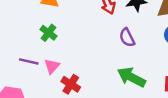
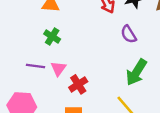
green arrow: (131, 77) -> (136, 72), turned -80
red cross: (71, 84) -> (78, 84), turned 30

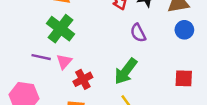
green cross: (52, 37) -> (61, 29), size x1.6
green arrow: (136, 72) -> (126, 71), moved

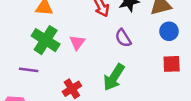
pink triangle: (64, 62) -> (77, 42), moved
red square: (184, 78) -> (172, 64), moved

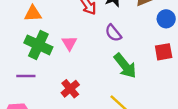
blue circle: (169, 31) -> (166, 19), moved
green arrow: (114, 77) -> (125, 66), moved, turned -64

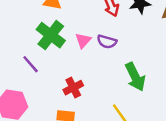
purple semicircle: (113, 33) -> (107, 42), moved, turned -48
purple line: (26, 76) -> (31, 64), turned 36

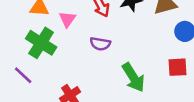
pink triangle: (83, 40) -> (67, 19), moved

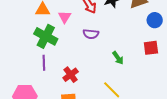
purple line: (23, 75) -> (44, 63), moved, turned 49
green arrow: (133, 77) -> (118, 58), size x0.6

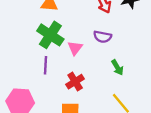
pink triangle: (65, 17) -> (75, 48), moved
green arrow: (118, 58) -> (117, 67), moved

